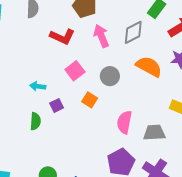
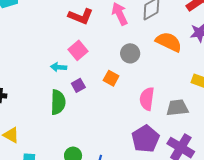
pink square: (75, 71) -> (78, 50), moved
green semicircle: (35, 121) -> (58, 102), size x1.4

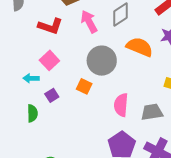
gray circle: (130, 53) -> (102, 61), size x1.5
green semicircle: (58, 102) -> (32, 113), size x0.7

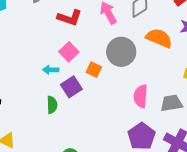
orange square: (84, 86) -> (94, 70), moved
purple square: (52, 95) -> (71, 87), size x1.5

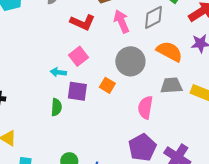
orange square: (94, 70) -> (107, 85), moved
purple square: (71, 87) -> (77, 91), turned 35
gray trapezoid: (171, 103) -> (171, 85), moved

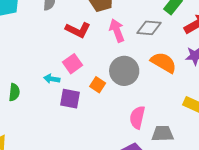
gray diamond: (154, 17) -> (149, 28), turned 30
orange square: (107, 85) -> (98, 85), moved
gray trapezoid: (171, 85) -> (163, 134), moved
green semicircle: (56, 107) -> (14, 92), moved

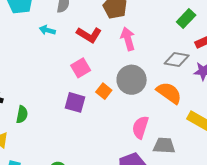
gray diamond: (149, 28) -> (177, 60), moved
orange semicircle: (164, 63) -> (169, 93), moved
cyan arrow: (52, 79) -> (47, 30), moved
green semicircle: (14, 92) -> (22, 115), moved

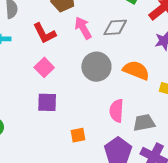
red L-shape: (89, 35) -> (44, 33), turned 45
gray diamond: (177, 60) -> (115, 27), moved
orange square: (104, 91) -> (78, 135), moved, turned -35

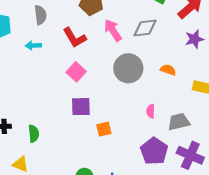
orange semicircle: (136, 70) -> (168, 70), size x0.6
pink semicircle: (117, 111) -> (151, 111), size x0.6
orange square: (78, 135) -> (104, 129), moved

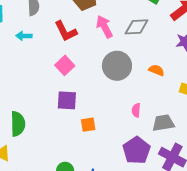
green semicircle: (34, 134) -> (18, 124), size x1.4

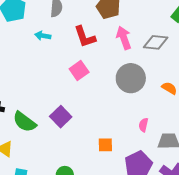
purple square: (67, 100) -> (61, 117), moved, turned 35
green semicircle: (18, 124) -> (24, 122), turned 120
orange square: (88, 125) -> (105, 145), moved

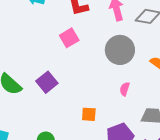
pink semicircle: (143, 125) -> (125, 89), moved

